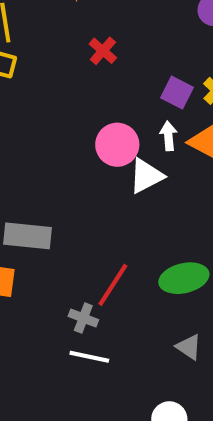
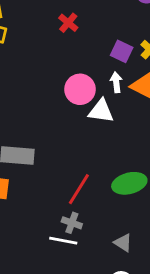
white triangle: (146, 176) -> (101, 111), turned 36
gray cross: (83, 318) -> (72, 223), moved
gray triangle: (189, 347) -> (123, 243), moved

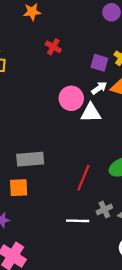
white arrow: (116, 82) -> (99, 88), turned 70
gray cross: (72, 223) -> (104, 210), moved, turned -35

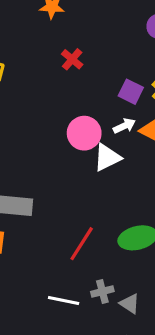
white triangle: (91, 113) -> (107, 157), turned -35

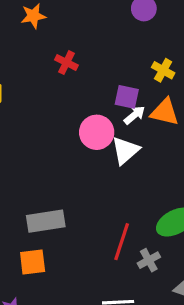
purple square: (131, 92) -> (127, 97), moved
gray cross: (102, 291) -> (149, 260), moved

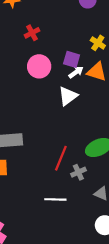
red cross: (66, 63) -> (32, 33), turned 32
pink circle: (97, 132) -> (39, 66), moved

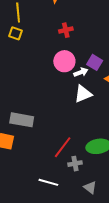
white arrow: (76, 72) -> (81, 72), moved

